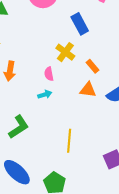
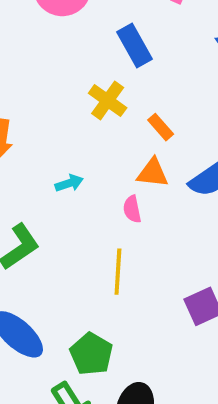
pink semicircle: (49, 74) -> (132, 209), moved

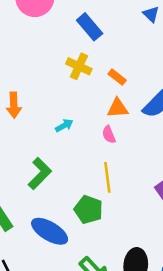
green pentagon: (91, 354) -> (88, 210), moved

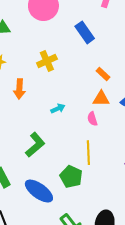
yellow cross: (79, 66) -> (47, 61), moved, turned 36

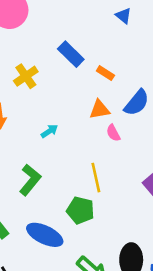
blue rectangle: (85, 32) -> (71, 54), moved
orange rectangle: (103, 74) -> (105, 73), moved
pink semicircle: (92, 119) -> (113, 133), moved

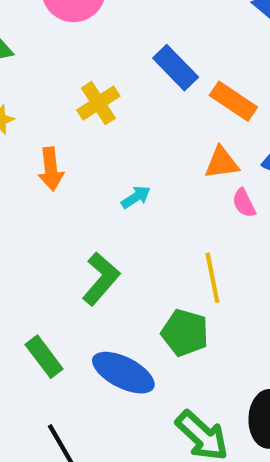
orange rectangle: (105, 73) -> (233, 101), size x1.5

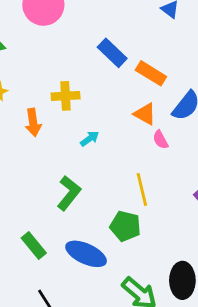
yellow cross: (98, 103) -> (66, 96), moved, turned 32
orange triangle: (222, 163) -> (145, 114), turned 40

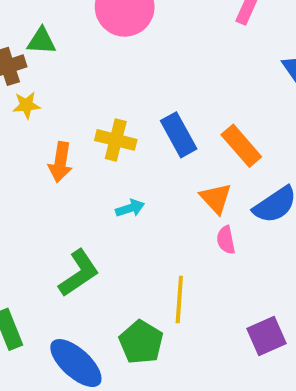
blue rectangle: (112, 53) -> (179, 135), moved

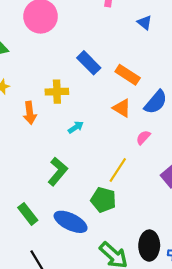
blue rectangle: (179, 135) -> (89, 63), moved
pink semicircle: (226, 240) -> (143, 137), moved, turned 70
yellow line: (179, 299) -> (118, 170), turned 45

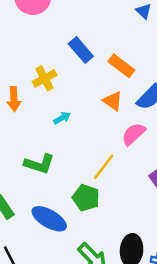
yellow cross: (57, 92) -> (45, 78), turned -30
pink semicircle: (143, 137) -> (133, 134), size x1.5
green L-shape: (58, 171) -> (39, 164), turned 64

